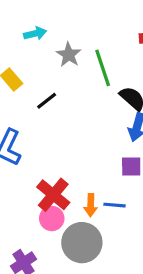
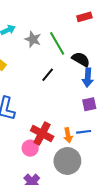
black line: (47, 101) -> (48, 75), moved
pink circle: (52, 218) -> (30, 148), moved

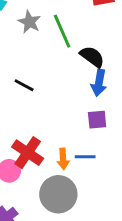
black line: (48, 75) -> (24, 85), moved, turned 72

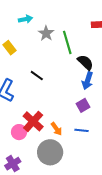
purple square: (97, 120) -> (83, 105), turned -32
blue line: (85, 157) -> (81, 130), moved
orange arrow: (63, 159) -> (57, 129), turned -40

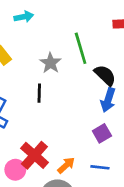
gray star: (46, 33) -> (50, 63), moved
black line: (37, 76) -> (39, 93), turned 56
orange arrow: (57, 129) -> (66, 165), turned -96

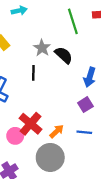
green line: (81, 48) -> (73, 21), moved
black semicircle: (105, 75) -> (64, 55), moved

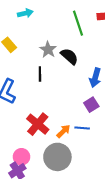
blue line: (84, 132) -> (82, 128), moved
pink circle: (15, 136) -> (21, 157), moved

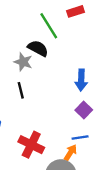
black semicircle: (69, 56) -> (38, 48), moved
orange arrow: (63, 131) -> (70, 153), moved

